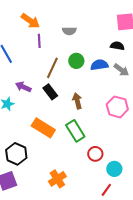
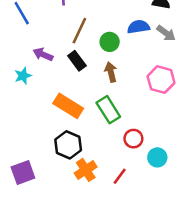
green circle: (76, 61) -> (110, 42), moved
black hexagon: (16, 154) -> (68, 145), moved
red line: (106, 190) -> (120, 176), moved

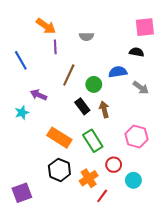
gray arrow: (166, 33) -> (141, 88), moved
black rectangle: (77, 61) -> (82, 106), moved
brown arrow: (111, 72) -> (104, 109), moved
pink hexagon: (161, 80) -> (137, 137), moved
orange cross: (86, 170) -> (89, 178), moved

